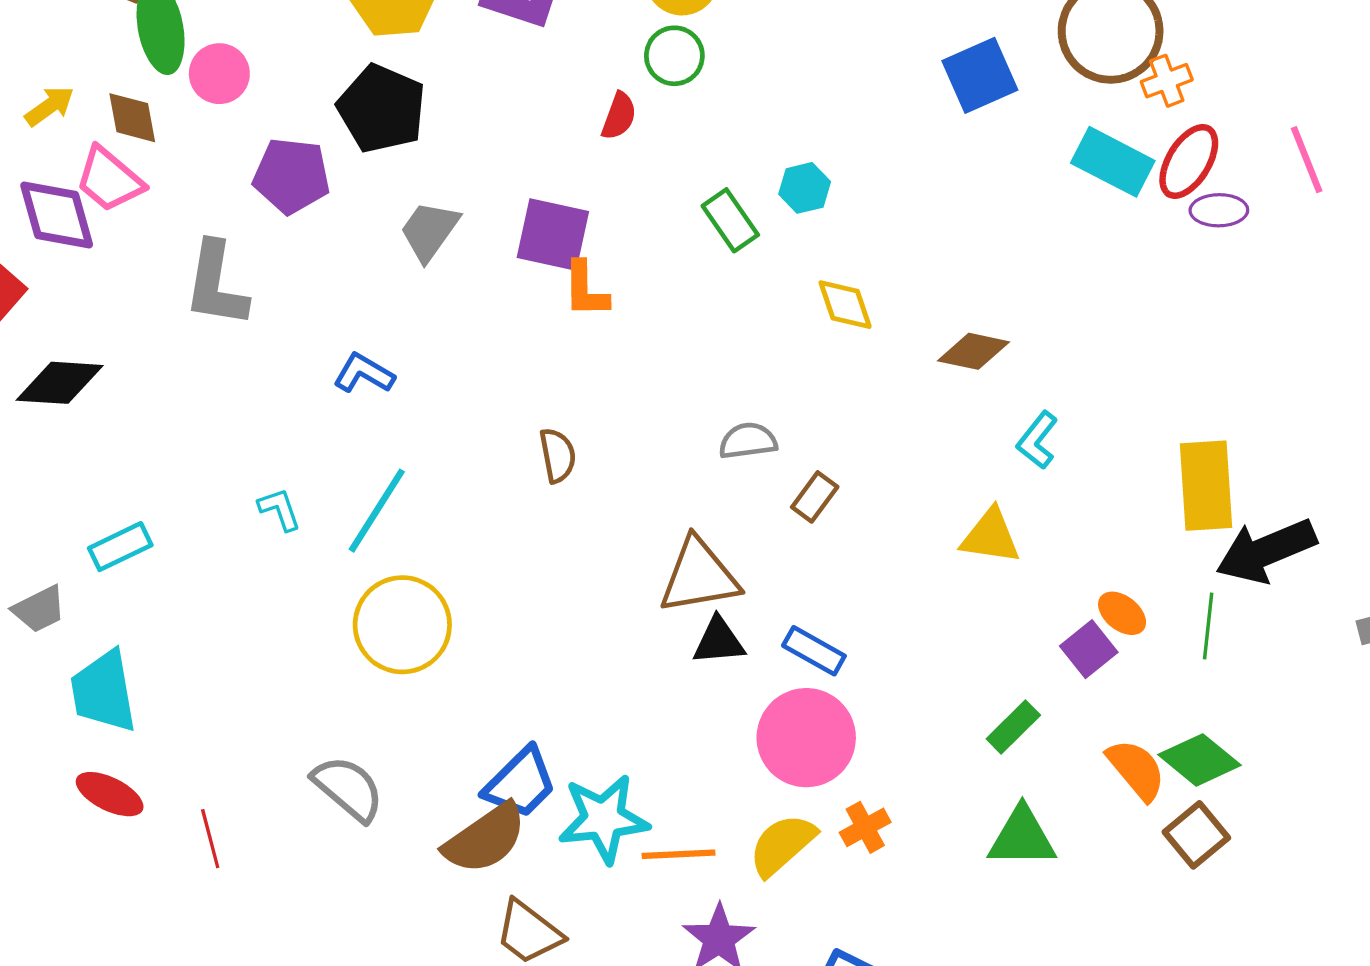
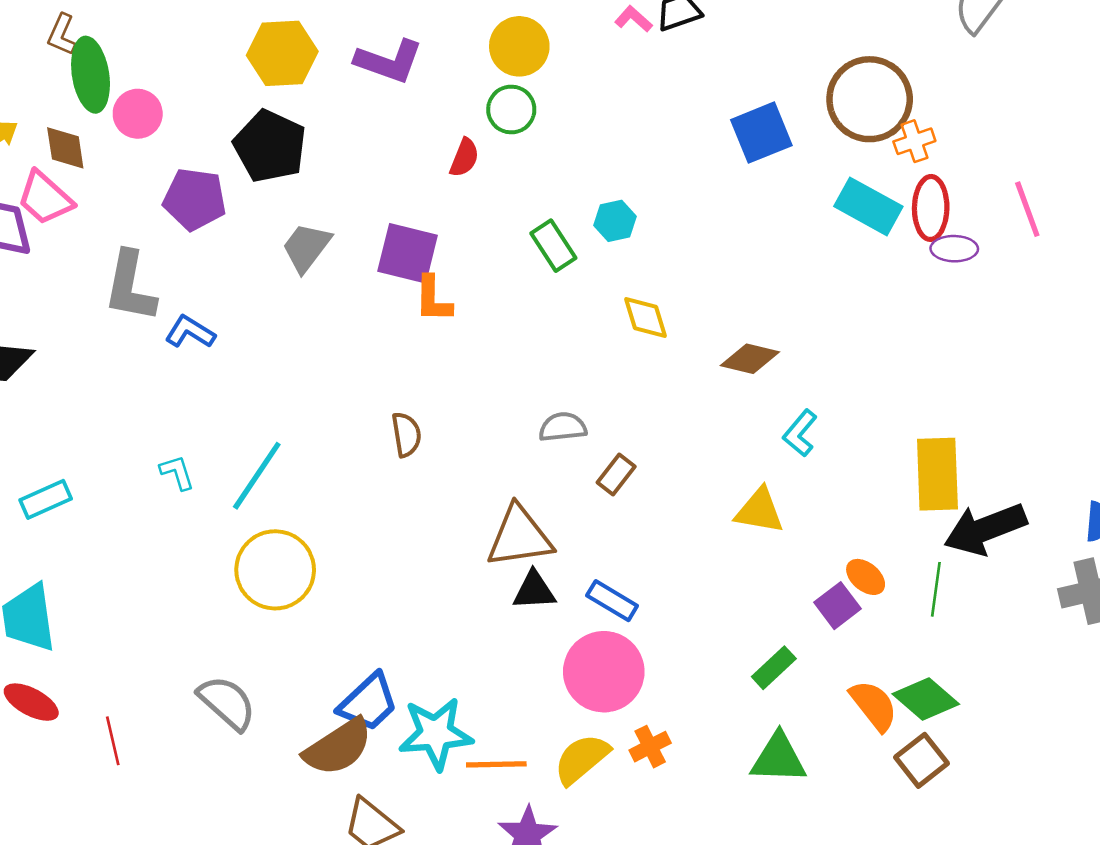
red ellipse: (1189, 161) -> (931, 208), turned -32
blue L-shape: (364, 373) -> (190, 332), moved

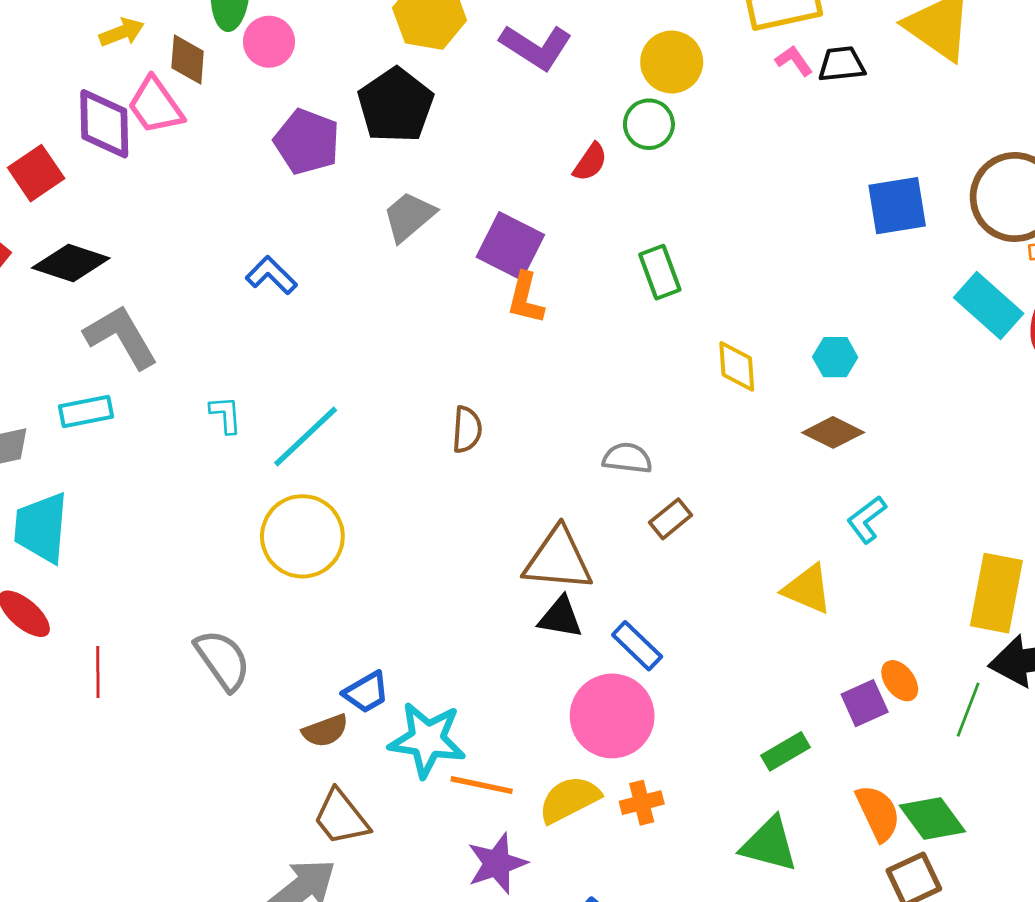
cyan hexagon: (615, 221) -> (835, 357), moved
gray L-shape: (130, 287) -> (121, 337), moved, turned 126
blue trapezoid: (368, 702) -> (366, 692), size x0.7
brown semicircle: (338, 747) -> (325, 731), size x0.6

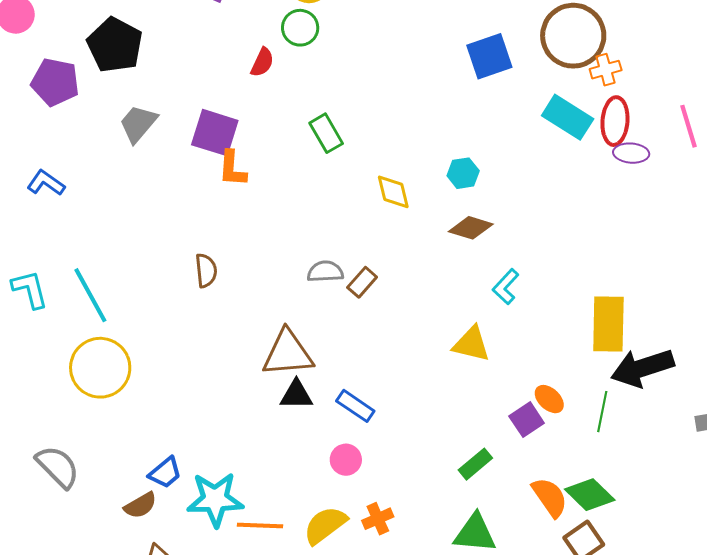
cyan L-shape: (226, 415) -> (30, 289), size x1.4
cyan line: (306, 436) -> (90, 295), turned -66
brown rectangle: (671, 519) -> (362, 282), moved
pink circle: (612, 716) -> (346, 460), size x0.5

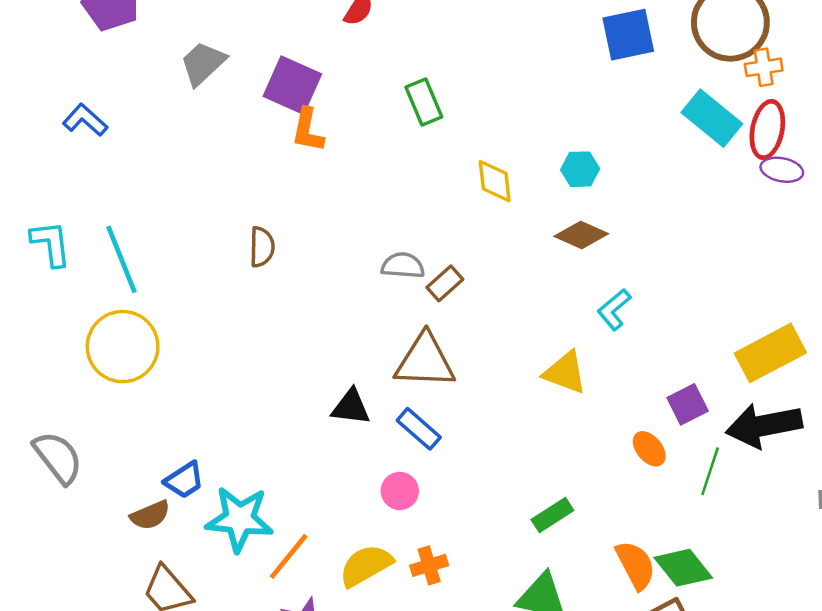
yellow rectangle: (608, 324) -> (770, 353), moved, turned 54
brown triangle: (288, 353) -> (425, 361), moved
purple square: (527, 420) -> (688, 404), moved
orange line: (260, 525) -> (289, 556), turned -60

